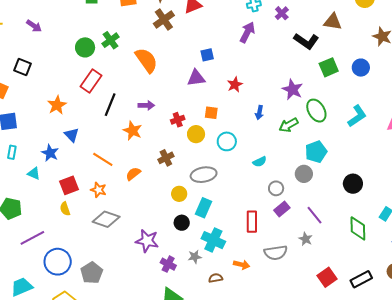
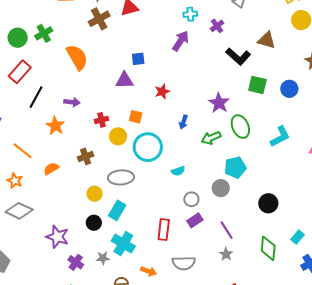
green square: (329, 67) -> (257, 85), turned 30
cyan circle: (227, 141) -> (148, 147), size x1.5
gray star: (306, 239) -> (226, 254), moved

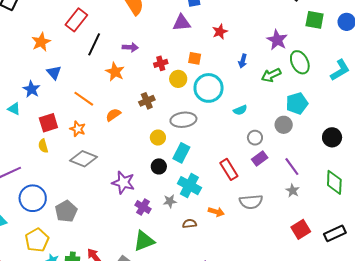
red rectangle: (164, 230) -> (229, 169), turned -35

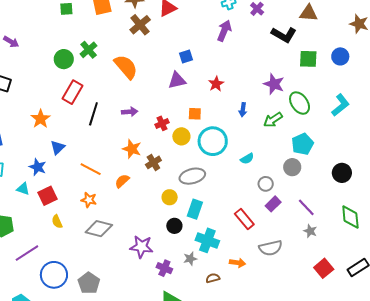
orange star: (115, 72) -> (132, 149), moved
blue triangle: (54, 73) -> (58, 147), turned 35
red square: (48, 123) -> (48, 196), moved

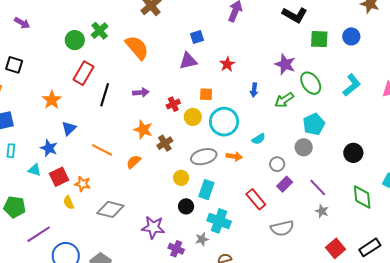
orange star: (89, 200) -> (83, 184), moved
orange arrow: (238, 263) -> (234, 156), moved

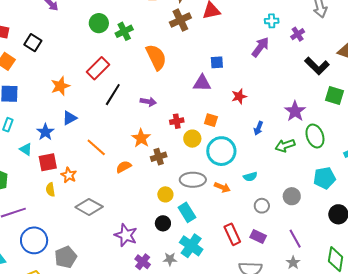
green circle: (75, 40) -> (99, 23), moved
cyan pentagon: (314, 124) -> (324, 178), moved
purple rectangle: (285, 184) -> (258, 237), moved, turned 56
cyan rectangle: (206, 190) -> (187, 212), turned -66

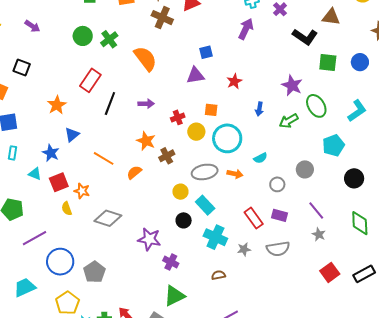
brown cross: (180, 20) -> (162, 18), turned -30
gray star: (170, 259) -> (244, 249), moved

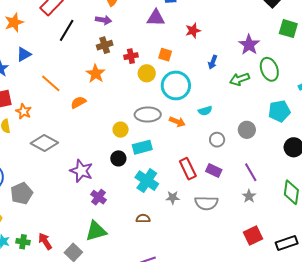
purple arrow: (146, 104) -> (103, 20), moved
brown cross: (167, 156) -> (105, 45), moved
cyan rectangle: (205, 205) -> (142, 147), turned -72

